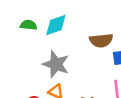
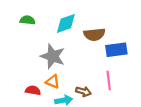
cyan diamond: (56, 25) -> (66, 23), moved

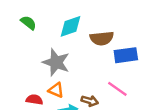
green semicircle: (27, 20) -> (28, 23), turned 32
pink line: (109, 80) -> (117, 89), turned -48

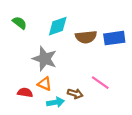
blue rectangle: (126, 55) -> (114, 38), moved

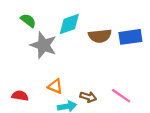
gray star: (45, 59) -> (43, 45), moved
pink line: (100, 83) -> (121, 96), moved
red semicircle: (25, 93) -> (20, 96), moved

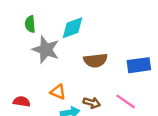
green semicircle: (28, 21) -> (30, 24), turned -133
brown semicircle: (100, 36) -> (95, 60), moved
blue rectangle: (130, 37) -> (139, 65), moved

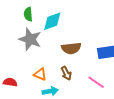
green semicircle: (30, 24) -> (28, 14), moved
brown arrow: (92, 103) -> (66, 73), moved, turned 48

